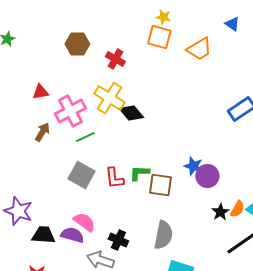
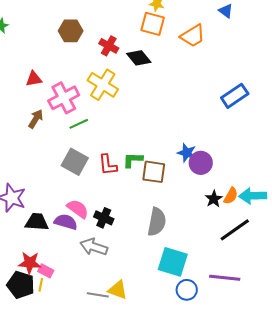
black diamond: (131, 113) -> (139, 58), moved
black cross: (118, 240) -> (104, 218), moved

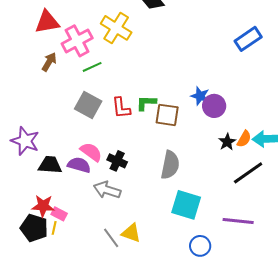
red triangle: (34, 79) -> (47, 22), size x1.5
blue circle: (187, 290) -> (200, 246), moved
gray line: (98, 295) -> (111, 238), turned 45

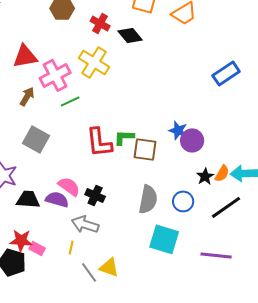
gray square: (88, 105) -> (36, 139), moved
red L-shape: (121, 108) -> (99, 142), size x1.4
yellow line: (54, 228) -> (71, 247), moved
blue circle: (200, 246) -> (183, 201), moved

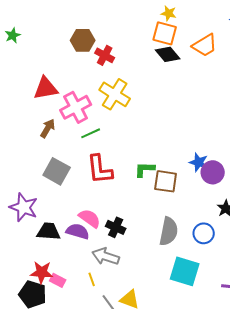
red cross: (100, 23) -> (105, 55), moved
black diamond: (130, 35) -> (168, 54), moved
red L-shape: (99, 142) -> (100, 169), moved
yellow line: (71, 247) -> (92, 279), turned -32

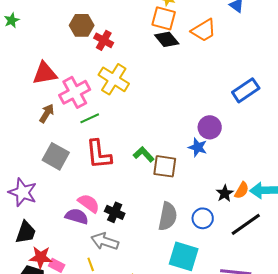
green L-shape: (145, 169) -> (144, 154), turned 45
purple circle: (213, 172) -> (210, 127), moved
black trapezoid: (49, 231) -> (26, 232), moved, turned 105

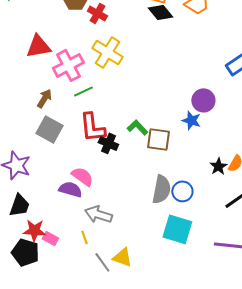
brown arrow: (47, 113) -> (44, 98), moved
black cross: (115, 212) -> (108, 143), moved
blue circle: (203, 218) -> (182, 191), moved

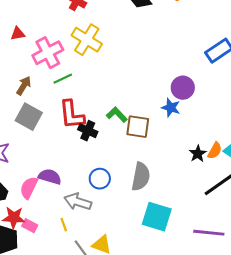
red triangle: (38, 46) -> (18, 34), size x0.6
pink semicircle: (82, 176) -> (29, 188), moved, turned -100
blue circle: (182, 191) -> (100, 179), moved

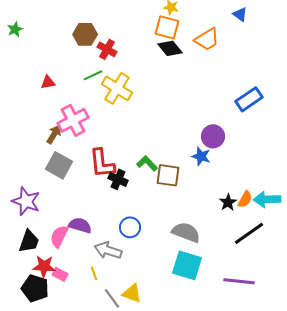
pink cross: (48, 53) -> (73, 120), moved
green line: (63, 79) -> (93, 75), moved
gray semicircle: (141, 177) -> (186, 232), moved, turned -80

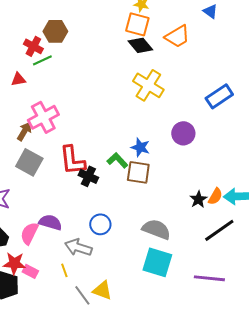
red cross: (107, 49) -> (33, 46), moved
green line: (93, 75) -> (42, 60), moved
yellow cross: (117, 88) -> (148, 85), moved
blue star: (201, 156) -> (140, 147), moved

